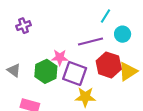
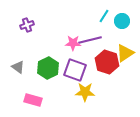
cyan circle: (123, 34) -> (122, 21), moved
pink star: (60, 58) -> (73, 43), moved
yellow triangle: (128, 71) -> (125, 53), moved

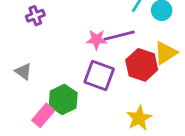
green hexagon: (48, 68) -> (63, 99), moved
yellow star: (85, 92) -> (139, 118), moved, turned -30
pink rectangle: (33, 100) -> (43, 115), turned -66

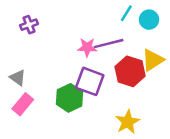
green hexagon: (63, 99) -> (69, 98), moved
pink rectangle: (43, 115) -> (23, 104), moved

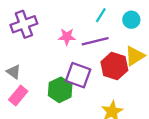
cyan line: (126, 13) -> (101, 15), moved
purple cross: (29, 25) -> (24, 24), size x1.6
pink star: (87, 47) -> (67, 37), moved

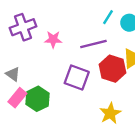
cyan line: (101, 15) -> (108, 17), moved
pink star: (67, 37) -> (53, 39), moved
green hexagon: (60, 90) -> (38, 99), moved

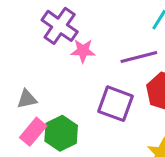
purple cross: (23, 27) -> (60, 26), moved, turned -35
gray triangle: (13, 74) -> (27, 99), turned -48

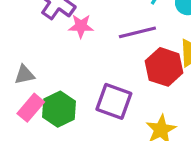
purple square: (116, 104) -> (114, 101), moved

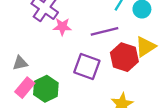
purple square: (114, 101) -> (87, 66), moved

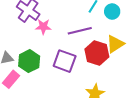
green hexagon: (46, 89) -> (29, 61), moved

